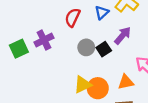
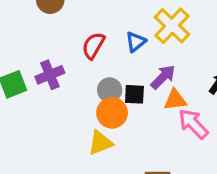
black square: (104, 49) -> (134, 94), turned 32
orange triangle: (126, 82) -> (175, 100), moved
orange circle: (98, 88) -> (112, 113), moved

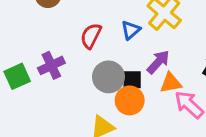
gray circle: (110, 90) -> (108, 77), size x1.4
orange circle: (112, 113) -> (130, 100), moved

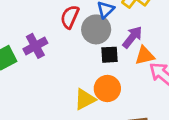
gray circle: (108, 77) -> (96, 29), moved
orange circle: (130, 100) -> (107, 89), moved

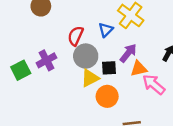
gray circle: (96, 29) -> (86, 56), moved
yellow triangle: (85, 99) -> (90, 78), moved

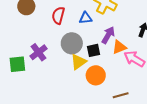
blue triangle: (106, 30) -> (86, 18), turned 48
red semicircle: (76, 36) -> (58, 15), moved
green square: (21, 70) -> (17, 64), turned 30

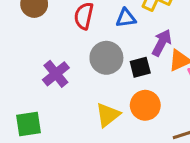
yellow triangle: (78, 62) -> (108, 115), moved
green square: (17, 64) -> (28, 124), moved

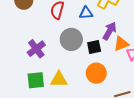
yellow triangle: (108, 115) -> (59, 79), moved, turned 36
green square: (28, 124) -> (36, 80), moved

